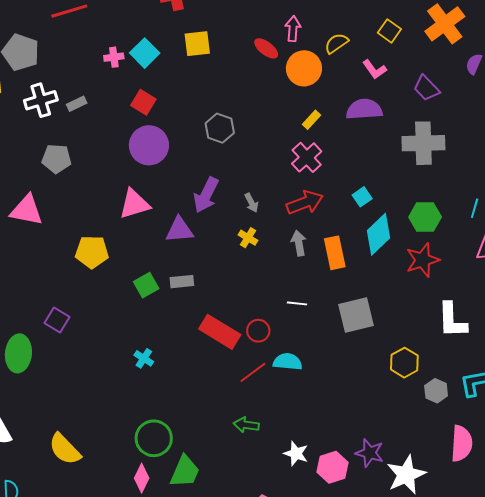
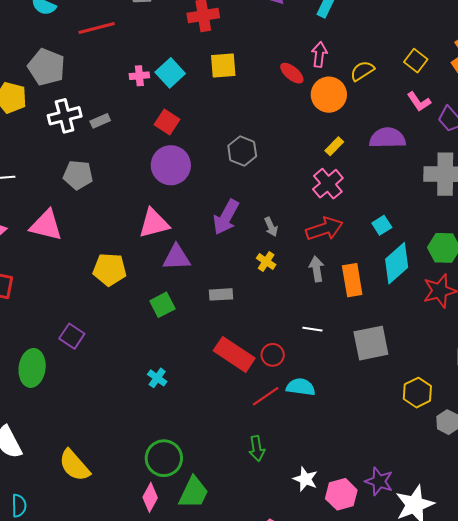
pink L-shape: (374, 69) -> (419, 102), moved
purple triangle: (179, 230) -> (177, 257), moved
gray rectangle: (182, 282) -> (221, 294), moved
green arrow: (246, 425) -> (257, 449), turned -110

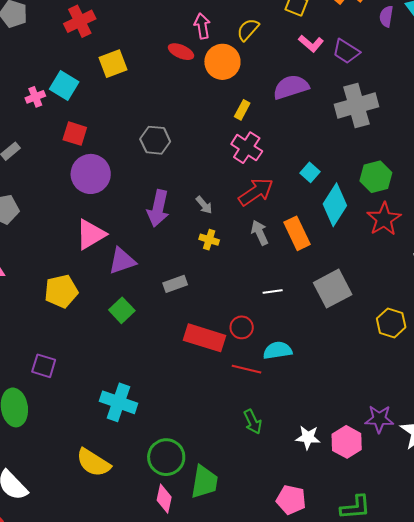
cyan cross: (157, 378) -> (119, 402), moved, size x1.8
red line: (266, 396) -> (247, 369), turned 64
yellow semicircle: (74, 465) -> (93, 463), moved

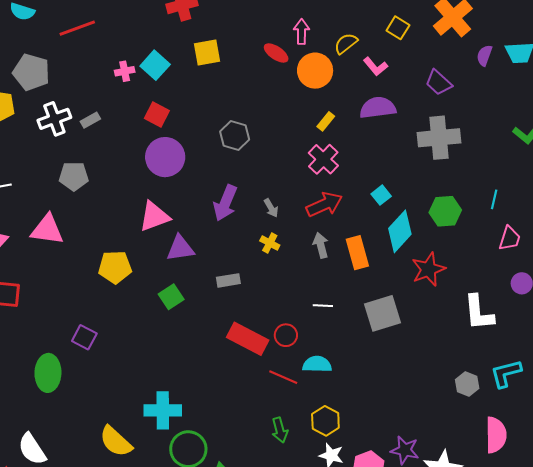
pink L-shape: (311, 43) -> (375, 66), moved
red star: (384, 219) -> (428, 269), moved
yellow hexagon: (391, 323) -> (325, 421), moved
cyan cross: (119, 402) -> (163, 410), moved, turned -30

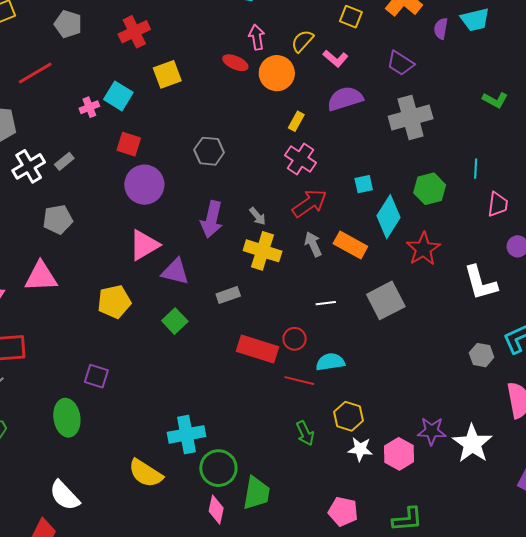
cyan square: (381, 195) -> (364, 184), turned 36
yellow cross: (270, 243) -> (263, 251), size x1.8
purple triangle: (180, 248) -> (175, 272), turned 32
orange rectangle: (357, 253) -> (350, 245), turned -36

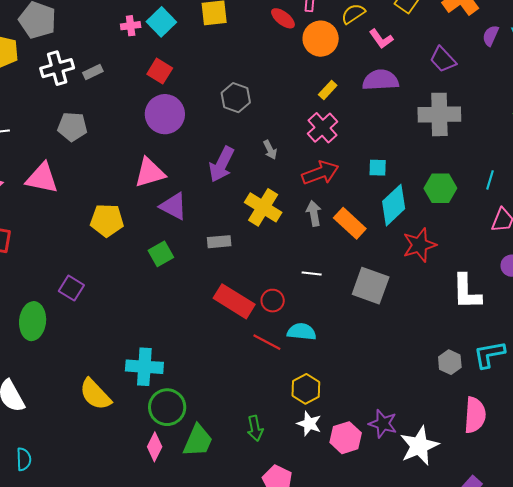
gray arrow: (258, 216) -> (270, 150), moved
gray square: (386, 300) -> (371, 286), turned 33
green arrow: (305, 433) -> (255, 428), moved

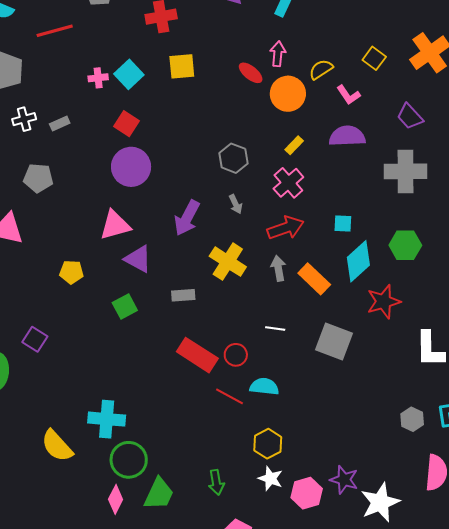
white cross: (57, 68) -> (24, 119), size x0.7
gray hexagon: (236, 98) -> (233, 158), moved
yellow pentagon: (107, 220) -> (71, 272), size x0.7

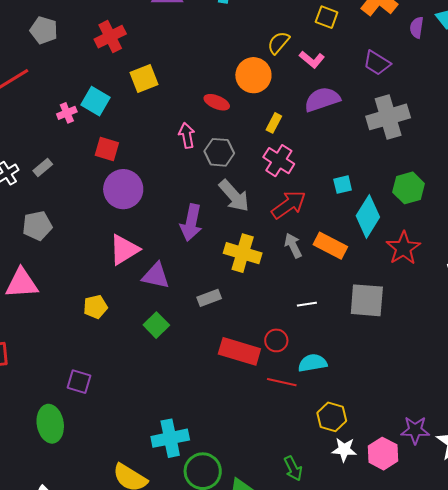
pink arrow: (278, 54) -> (187, 135), moved
red ellipse: (251, 73) -> (217, 102), moved
gray arrow: (236, 204) -> (234, 196), size x1.8

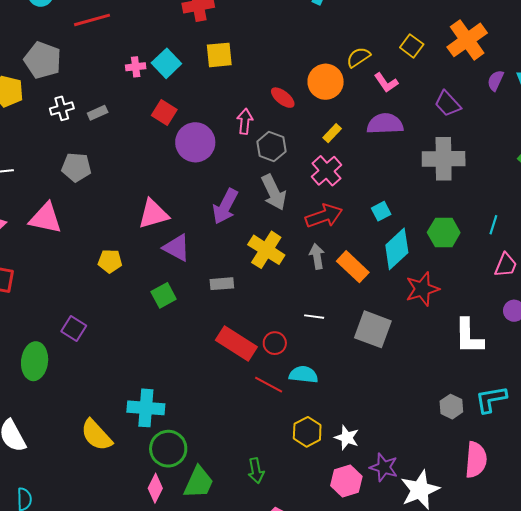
cyan square: (343, 185) -> (381, 211), turned -30
purple circle: (123, 189) -> (195, 142), moved
white star: (344, 450) -> (347, 438), moved

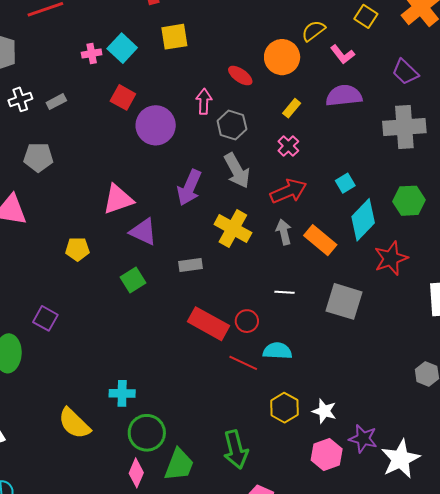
pink cross: (327, 171) -> (288, 146), size x0.7
cyan cross: (146, 408) -> (122, 393), size x0.7
green arrow: (256, 471) -> (236, 450), size x1.5

